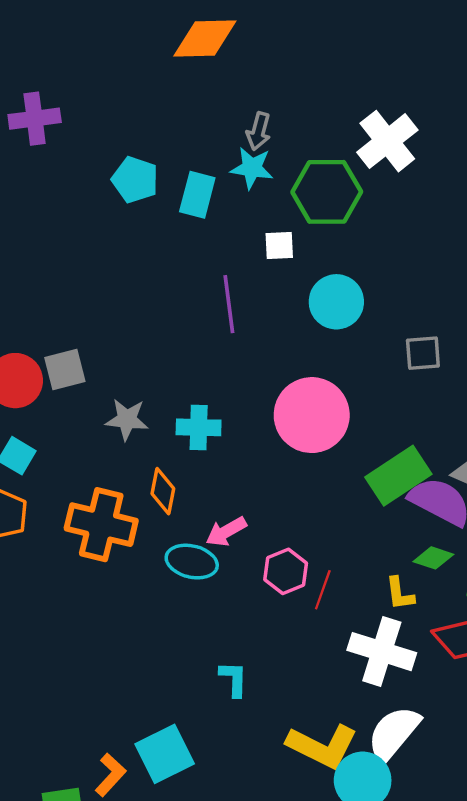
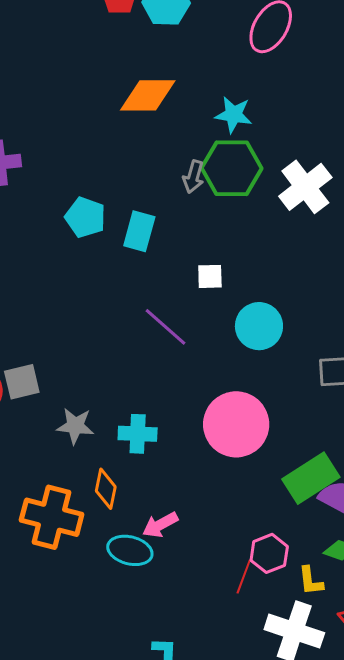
cyan star: (252, 168) -> (234, 115), moved
green hexagon: (327, 192) -> (232, 168), moved
purple line: (229, 304) -> (165, 327), turned -42
pink hexagon: (286, 571) -> (269, 553), moved

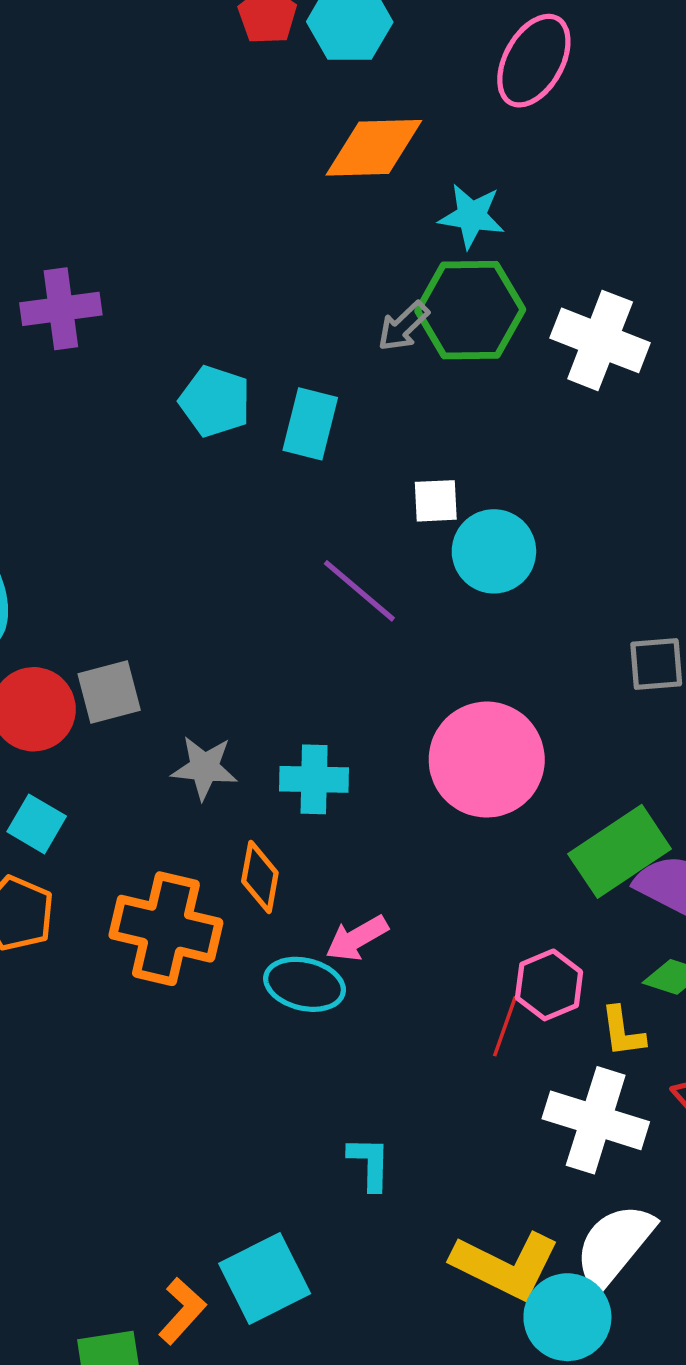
orange diamond: (148, 95) -> (374, 148), moved
gray arrow: (193, 177) -> (403, 326), turned 32
white cross: (305, 187) -> (600, 340), turned -30
cyan circle: (259, 326) -> (494, 551), moved

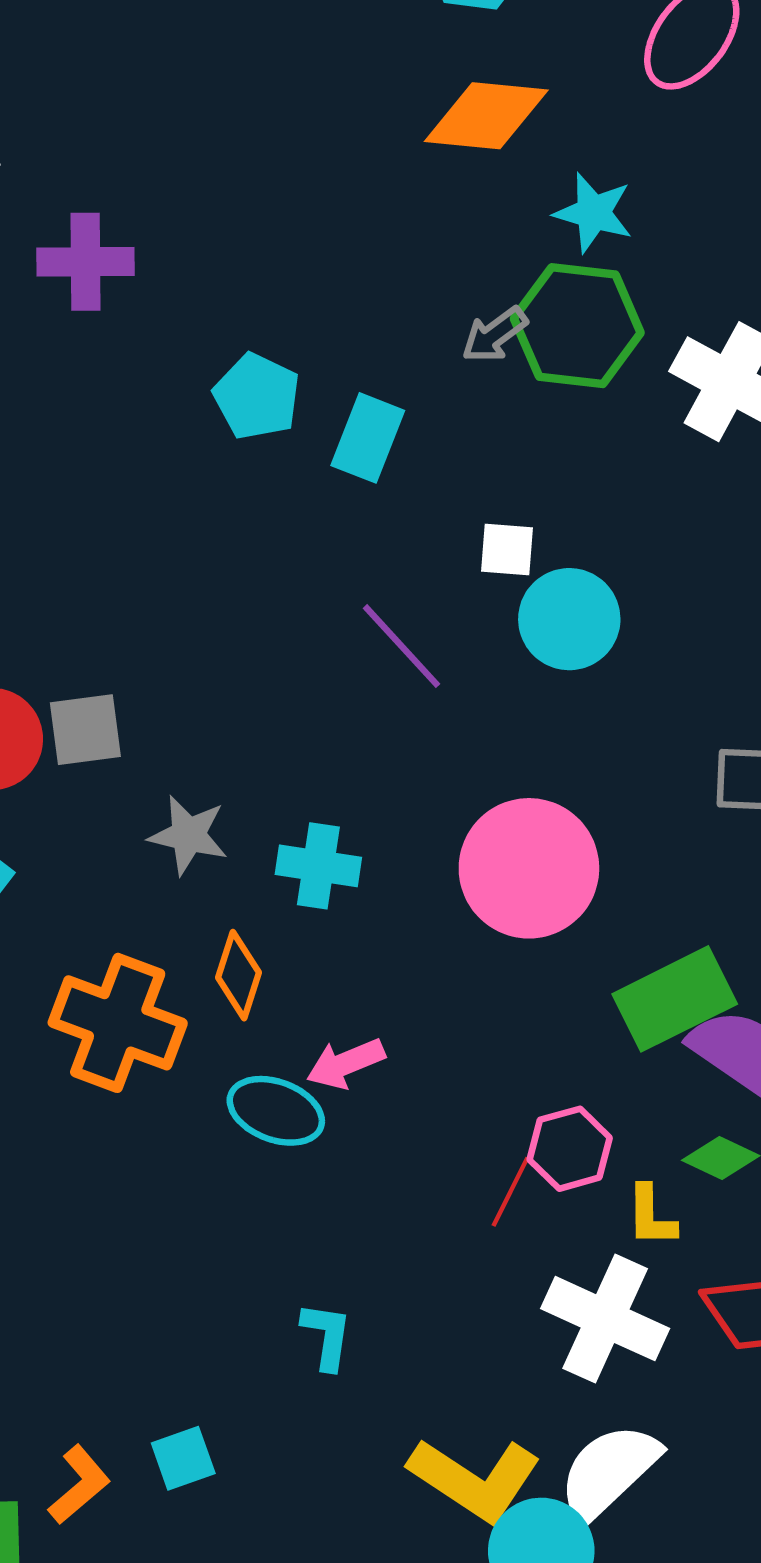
cyan square: (265, 1278) -> (183, 1458), size x0.6

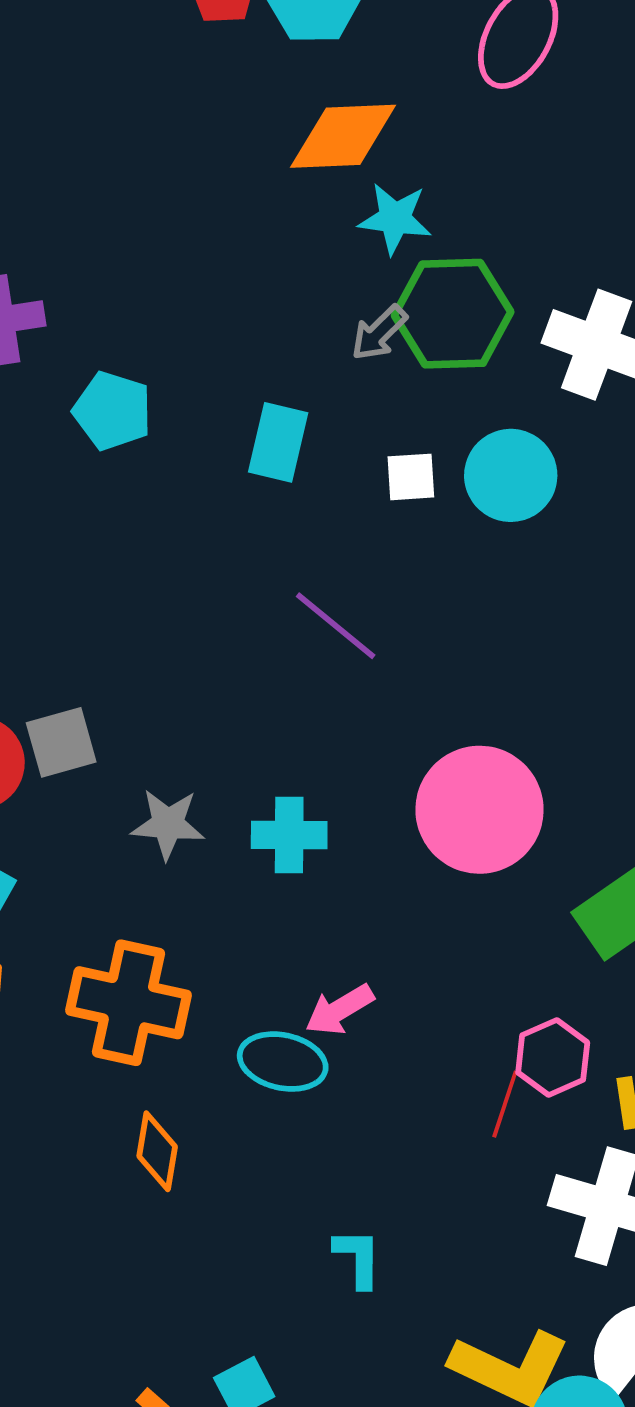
cyan star: (593, 213) -> (395, 219), moved
cyan pentagon: (257, 396) -> (112, 411), moved
white square: (507, 549) -> (411, 477), moved
cyan circle: (569, 619) -> (511, 475), moved
orange diamond: (238, 975) -> (157, 1151), moved

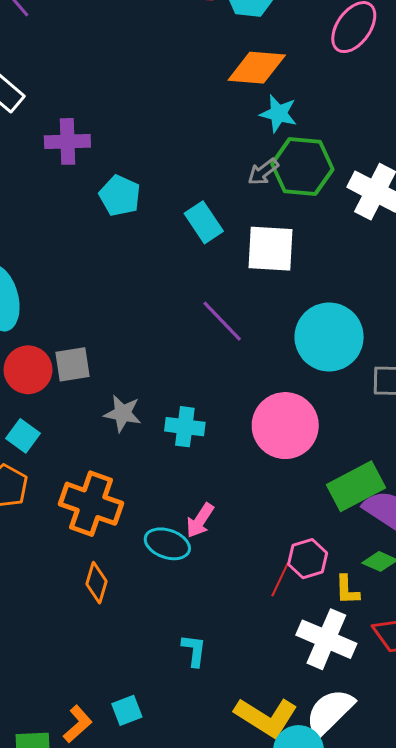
cyan rectangle: (278, 442) -> (204, 222), turned -54
cyan circle: (511, 475) -> (329, 337), moved, size x1.4
white square: (411, 477) -> (271, 249), size x1.8
pink arrow: (339, 1010) -> (200, 520), turned -33

